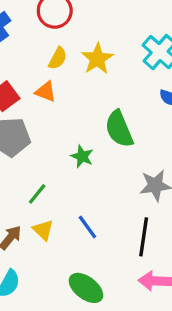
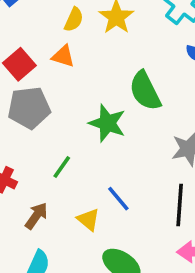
green star: (82, 156) -> (107, 123), size x1.5
yellow triangle: (43, 230) -> (88, 220), moved

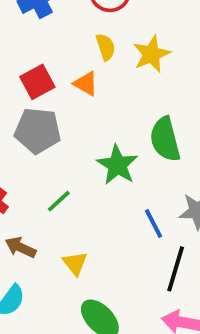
yellow semicircle: (74, 20) -> (106, 47), turned -55
blue line: (118, 199) -> (153, 224), moved
brown arrow: (36, 216) -> (20, 247), turned -112

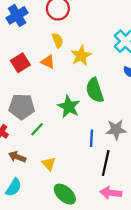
yellow star: (151, 54) -> (81, 56), moved
gray pentagon: (38, 131) -> (22, 107), moved
blue line: (153, 224) -> (91, 138), turned 35

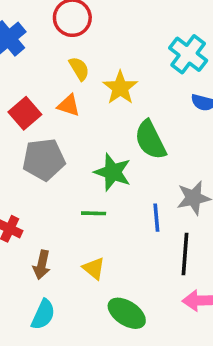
gray pentagon: (22, 107) -> (44, 159), moved
green line: (37, 129) -> (94, 213), moved, turned 56
brown arrow: (17, 157) -> (42, 265), turned -91

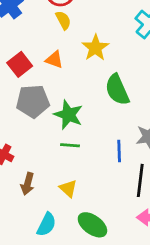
yellow semicircle: (79, 69) -> (63, 20), moved
green star: (113, 172) -> (68, 115), moved
cyan semicircle: (43, 314) -> (46, 225), moved

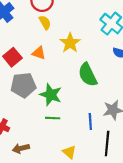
brown arrow: (28, 184) -> (21, 148), turned 63
yellow triangle: (68, 189) -> (69, 152), moved

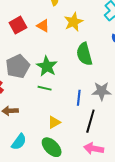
gray pentagon: (23, 85) -> (18, 66), moved, turned -30
yellow triangle: (69, 152) -> (54, 122), turned 40

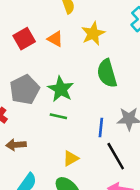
black line: (90, 121) -> (116, 156), turned -45

